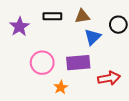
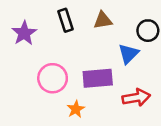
black rectangle: (52, 16) -> (65, 20), turned 72
blue triangle: (93, 37) -> (129, 54), moved

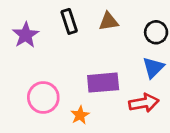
blue triangle: (129, 54) -> (153, 68), moved
pink circle: (53, 78) -> (43, 97), moved

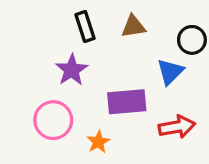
purple star: (26, 35) -> (72, 70), moved
blue triangle: (153, 68) -> (170, 72), moved

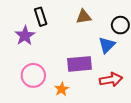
black rectangle: (85, 27) -> (41, 17), moved
purple star: (72, 70) -> (25, 36), moved

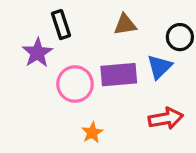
purple rectangle: (79, 64) -> (119, 75), moved
pink circle: (33, 75) -> (75, 84), moved

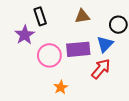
red arrow: (166, 118) -> (101, 69), moved, turned -40

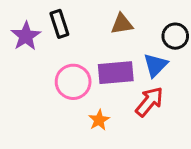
purple star: (25, 35) -> (26, 36), moved
orange star: (61, 87) -> (99, 120), moved

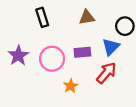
purple star: (26, 36) -> (18, 55), moved
purple rectangle: (116, 73) -> (82, 52), size x0.7

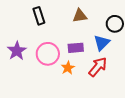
orange star: (71, 86) -> (68, 68), moved

